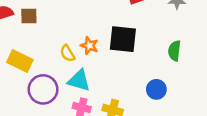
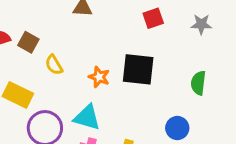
brown square: (29, 16) -> (28, 42), turned 30
yellow semicircle: (67, 53) -> (54, 65), moved

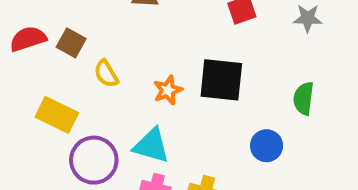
orange star: (99, 77) -> (168, 90), turned 30
blue circle: (177, 128) -> (267, 146), moved

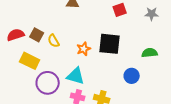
red semicircle: (28, 39) -> (16, 35), moved
brown square: (71, 43) -> (37, 35), moved
green semicircle: (304, 98) -> (150, 53), turned 77

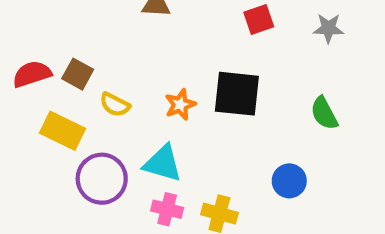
yellow semicircle: (54, 41) -> (115, 105), moved, turned -32
green semicircle: (150, 53) -> (324, 113), turned -112
blue circle: (132, 76) -> (289, 181), moved

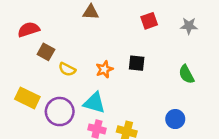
red semicircle: (32, 74) -> (29, 30), moved
black square: (237, 94) -> (137, 63), size x0.6
yellow rectangle: (62, 131) -> (27, 98), moved
blue circle: (289, 181) -> (175, 119), moved

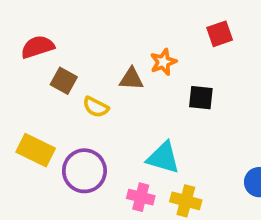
brown triangle: (91, 12) -> (131, 79), moved
orange star: (104, 69) -> (163, 62), moved
cyan triangle: (94, 103) -> (163, 158), moved

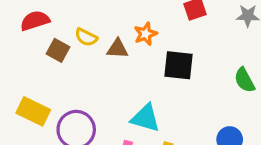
black square: (201, 98) -> (178, 65), size x1.4
yellow semicircle: (96, 107) -> (86, 37), moved

